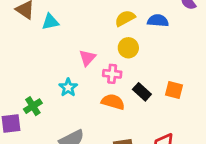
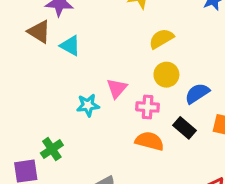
blue semicircle: (158, 21) -> (197, 93), moved, turned -36
cyan triangle: (50, 22) -> (70, 46), turned 42
cyan star: (68, 87) -> (88, 105), moved, turned 30

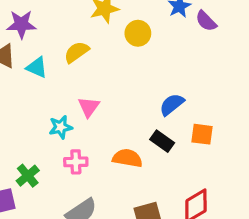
yellow semicircle: (161, 39) -> (77, 52), moved
yellow circle: (166, 75) -> (138, 33), moved
pink cross: (148, 107) -> (76, 162), moved

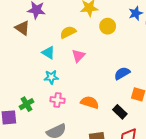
cyan triangle: (37, 67) -> (48, 53), moved
pink triangle: (89, 107) -> (78, 56), moved
black rectangle: (162, 141) -> (120, 112), moved

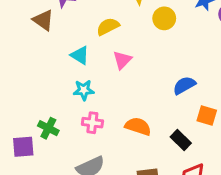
green cross: (26, 104) -> (48, 128), turned -32

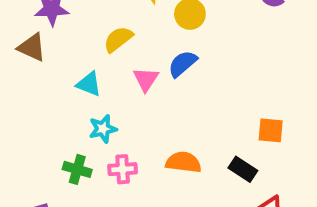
blue semicircle: (184, 85) -> (183, 64), moved
green cross: (48, 128) -> (77, 169), moved

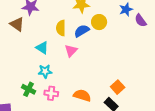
yellow semicircle: (118, 39) -> (61, 28), turned -63
blue semicircle: (183, 64) -> (82, 31), moved
orange square: (271, 130) -> (118, 87), moved, turned 32

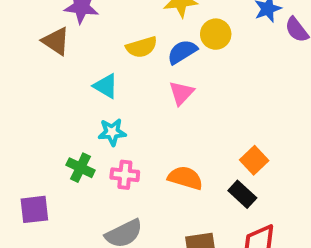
yellow semicircle: (61, 28) -> (142, 47), turned -105
pink triangle: (71, 51) -> (181, 93), moved

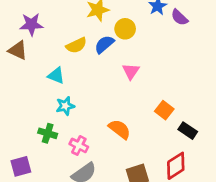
pink triangle: (181, 93) -> (131, 71), moved
pink cross: (125, 175) -> (79, 145), moved, turned 30
orange semicircle: (185, 178) -> (120, 129), turned 30
black rectangle: (242, 194) -> (188, 131), moved

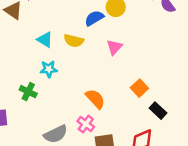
yellow semicircle: (76, 45) -> (74, 41), moved, turned 30
pink cross: (79, 145) -> (86, 124), moved

